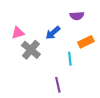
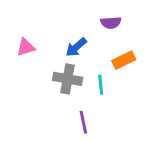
gray cross: (31, 50) -> (68, 79), moved, turned -30

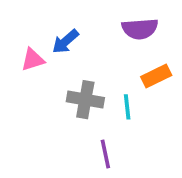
purple semicircle: (111, 23) -> (140, 29), size x1.4
blue arrow: (76, 47) -> (65, 41), moved

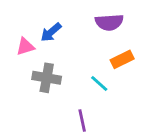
gray cross: (85, 100) -> (47, 78), moved
cyan line: (127, 107) -> (99, 83), turned -42

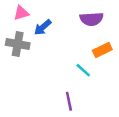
pink triangle: (25, 46) -> (21, 13), moved
gray cross: (47, 78) -> (18, 44), moved

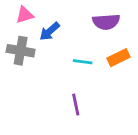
cyan line: (83, 70) -> (83, 62), moved, turned -35
purple line: (69, 101) -> (76, 105), moved

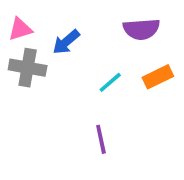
pink triangle: (25, 15) -> (20, 29), moved
cyan line: (83, 62) -> (110, 82), turned -48

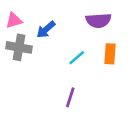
orange rectangle: (158, 77) -> (110, 54), turned -60
purple line: (101, 139) -> (70, 97), turned 30

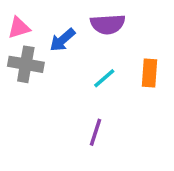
purple semicircle: (98, 20) -> (108, 24), moved

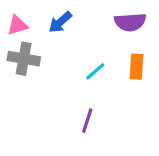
purple semicircle: (108, 24) -> (130, 22), moved
blue arrow: (62, 40) -> (60, 22), moved

